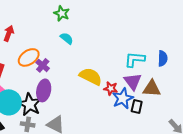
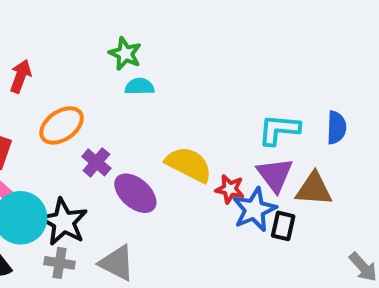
green star: (62, 13) -> (125, 54), moved
cyan semicircle: (67, 38) -> (140, 86), turned -40
purple cross: (43, 65) -> (96, 162), moved
purple ellipse: (44, 90) -> (135, 193), moved, turned -60

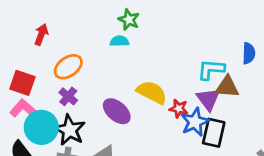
green star: (125, 54) -> (129, 20), moved
blue semicircle: (336, 128) -> (249, 53), moved
purple cross: (96, 162) -> (68, 96), moved
brown triangle: (314, 189) -> (227, 87), moved
black rectangle: (283, 226) -> (214, 133), size x1.5

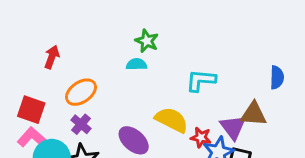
cyan L-shape: (211, 69) -> (201, 80), moved

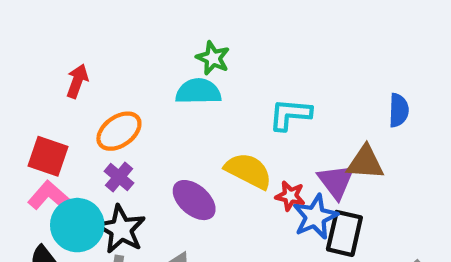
cyan semicircle: (137, 64) -> (198, 91), size x1.5

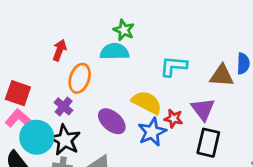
red arrow: (77, 81) -> (60, 50), moved
orange ellipse: (119, 131) -> (80, 78), moved, turned -36
brown triangle: (365, 162) -> (222, 76), moved
blue star: (315, 217) -> (152, 132), moved

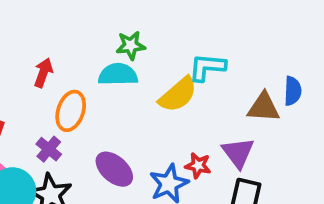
green star: (124, 30) -> (131, 45), turned -30
cyan L-shape: (173, 66) -> (207, 67), moved
yellow semicircle: (147, 102) -> (178, 95), moved, turned 112

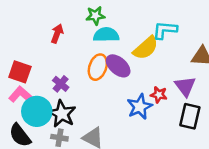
green star: (131, 45) -> (95, 16), moved
orange ellipse: (71, 111) -> (98, 67), moved
purple ellipse: (114, 169) -> (118, 66), moved

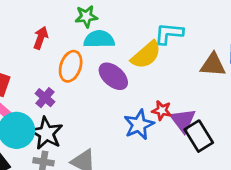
orange ellipse: (98, 67) -> (71, 66), moved
purple triangle: (185, 86) -> (183, 120), moved
black rectangle: (190, 116) -> (199, 136), turned -45

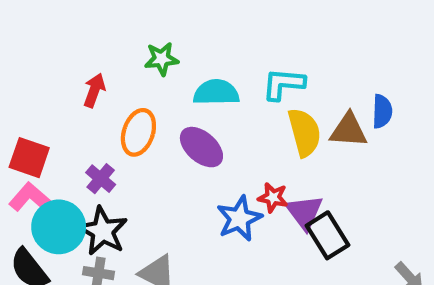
cyan semicircle: (99, 39) -> (216, 92), moved
yellow semicircle: (146, 55) -> (304, 132), moved, turned -64

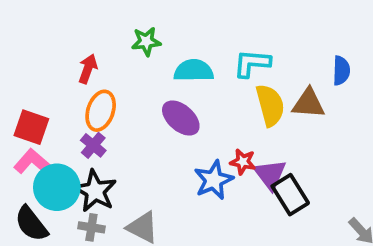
blue semicircle: (382, 111) -> (341, 71), moved
orange ellipse: (138, 132) -> (101, 111), moved

